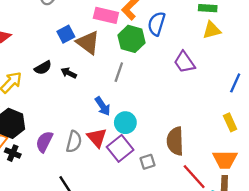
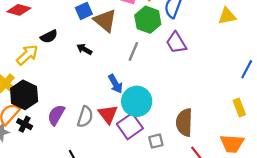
purple trapezoid: (184, 62) -> (176, 43), moved
black semicircle: (43, 68) -> (49, 36), moved
cyan circle: (125, 123) -> (137, 101), size x1.4

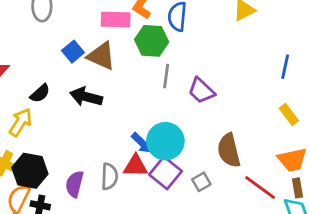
purple trapezoid: (176, 43) -> (201, 91), moved
black arrow: (84, 49) -> (86, 97), size x1.6
gray line: (133, 51) -> (166, 76), moved
blue arrow: (115, 84) -> (142, 143), moved
red triangle: (108, 114) -> (136, 166), turned -35

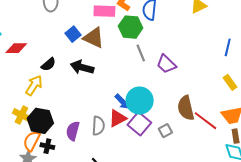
gray line: (166, 76) -> (141, 53), turned -30
red triangle: (136, 166) -> (118, 118), turned -30
red line: (260, 188) -> (205, 121), moved

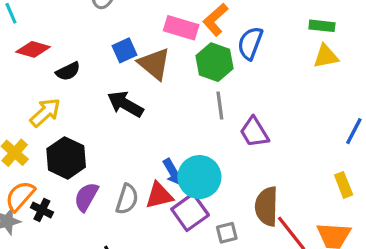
black semicircle: (48, 64) -> (68, 71), moved
black hexagon: (40, 121) -> (66, 158), moved

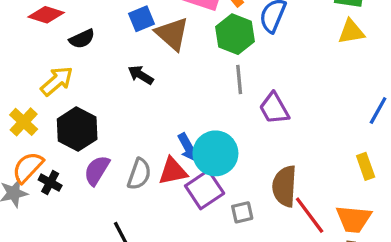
black arrow: (125, 104) -> (141, 75), size x0.7

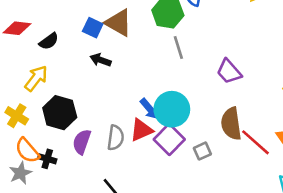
blue square: (141, 19) -> (93, 28), moved, turned -30
purple trapezoid: (274, 108) -> (229, 72), moved
orange semicircle: (28, 167) -> (27, 151), turned -72

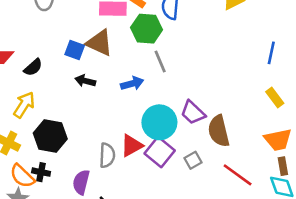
purple trapezoid: (229, 72) -> (193, 113), moved
blue arrow: (150, 109) -> (132, 83), moved, turned -60
purple semicircle: (82, 142) -> (81, 182), moved
red line: (256, 142) -> (238, 175), moved
black cross: (47, 159) -> (41, 172), moved

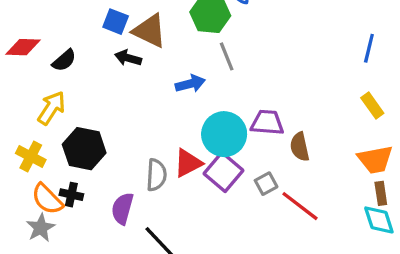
blue square: (75, 50) -> (116, 22), moved
black arrow: (85, 81) -> (128, 58), moved
purple trapezoid: (193, 113) -> (267, 123), turned 140
brown semicircle: (219, 131) -> (300, 147), size x0.7
red line: (238, 175) -> (300, 206), moved

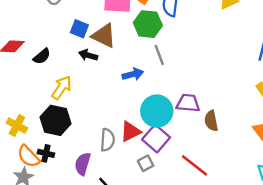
yellow arrow: (51, 108) -> (62, 88), moved
gray square: (266, 184) -> (146, 163), moved
red line: (300, 206) -> (194, 165), moved

